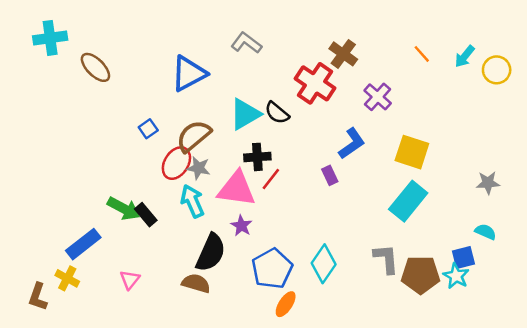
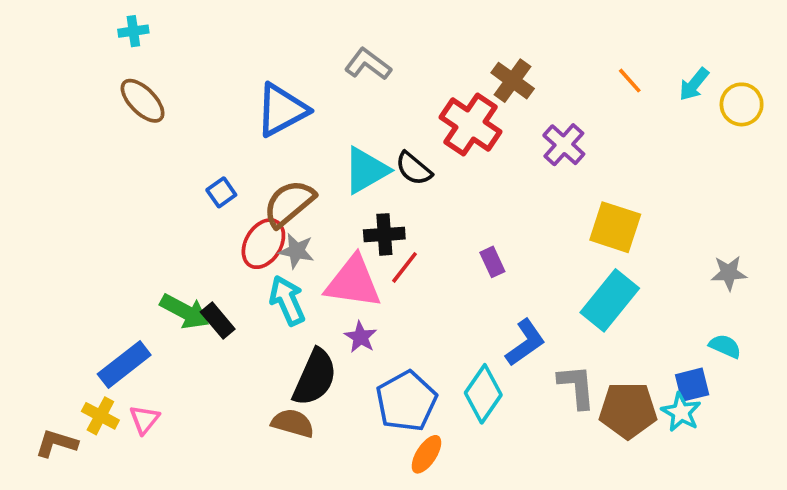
cyan cross: (50, 38) -> (133, 31), moved, size x0.6
blue L-shape: (352, 143) -> (525, 343), moved
pink triangle: (130, 280) -> (144, 419), moved
brown L-shape: (38, 297) -> (56, 443), turned 88

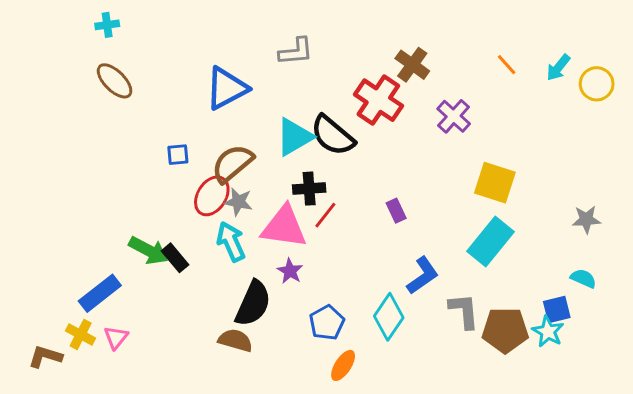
gray L-shape: (368, 64) -> (296, 51), turned 138
black semicircle: (414, 169) -> (333, 135), size x1.5
blue square: (221, 192) -> (178, 155), turned 30
blue pentagon: (406, 401) -> (327, 323), size x0.7

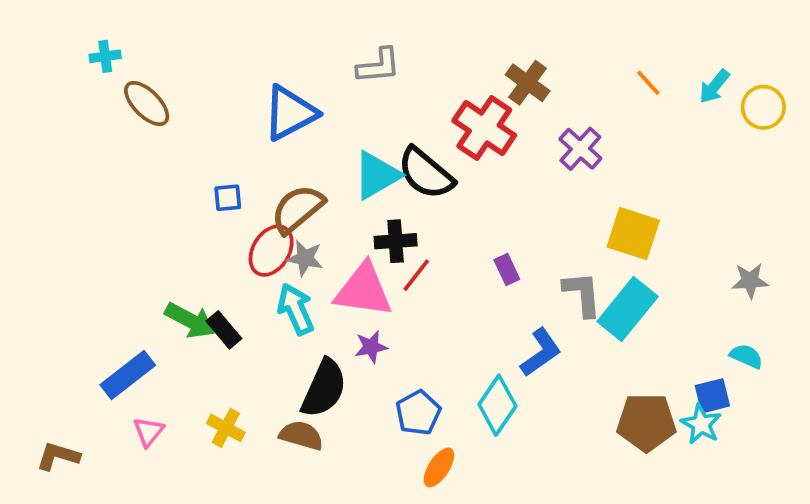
cyan cross: (107, 25) -> (105, 56), moved
purple star: (290, 271) -> (371, 347), turned 30
gray L-shape: (464, 311) -> (582, 294), moved
yellow cross: (81, 334) -> (226, 428), moved

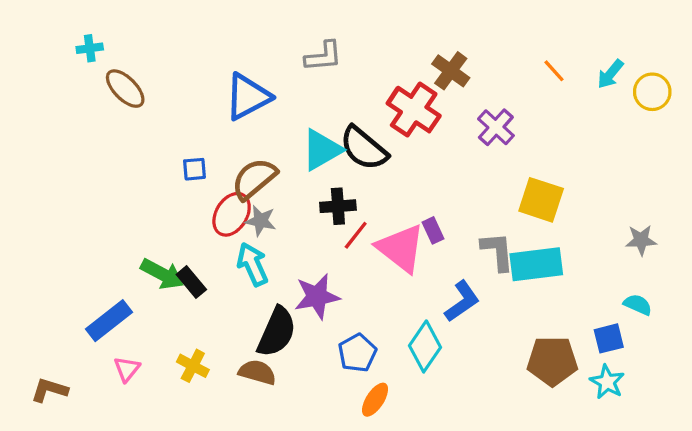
pink triangle: (364, 290) -> (401, 248), moved, turned 30
cyan rectangle: (628, 309) -> (536, 264), turned 44
purple star: (371, 347) -> (317, 296), size x1.6
cyan star: (701, 424) -> (607, 382), moved

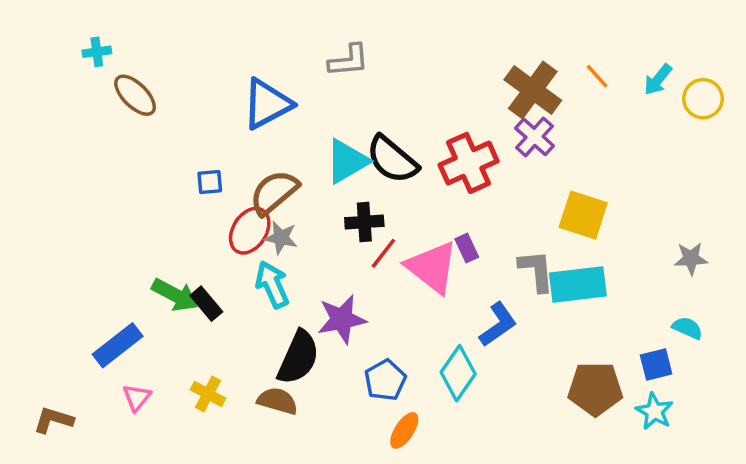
brown cross: (451, 71) -> (533, 90), moved, size x1.4
red cross: (414, 110) -> (469, 163), moved, turned 32

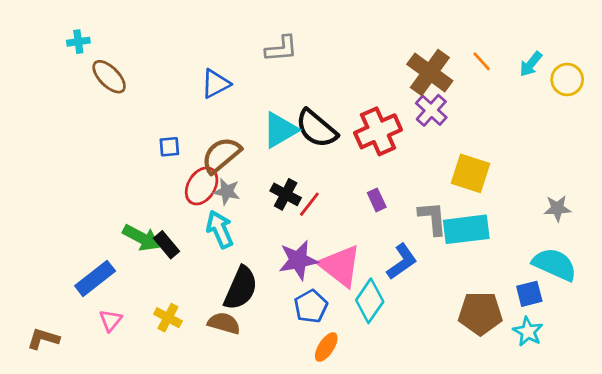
blue triangle: (267, 104) -> (216, 84), size x0.7
black cross: (364, 222) -> (286, 194), moved, turned 32
pink triangle: (432, 267) -> (340, 266), moved
purple star: (342, 319) -> (298, 260), moved
cyan semicircle: (687, 328) -> (555, 264), size x1.8

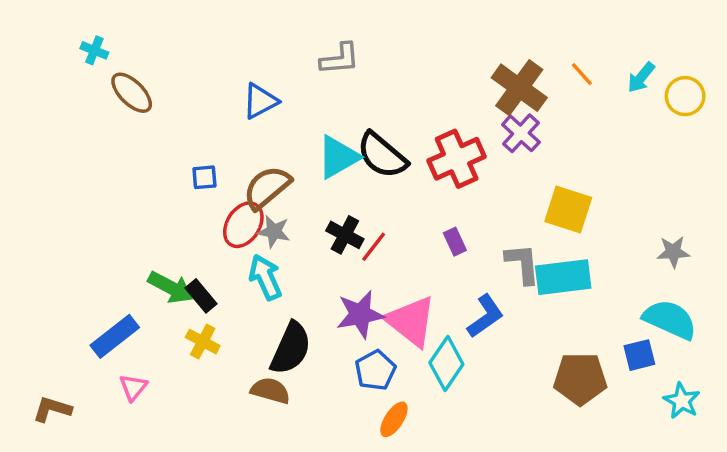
cyan cross: (78, 42) -> (94, 50), turned 30
yellow cross: (168, 318) -> (203, 342), moved
cyan star: (528, 332) -> (682, 401), moved

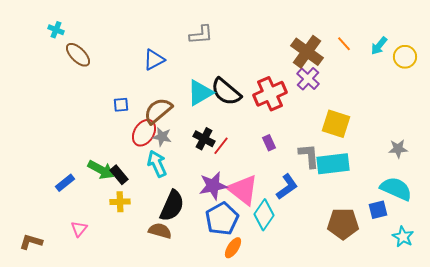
blue rectangle: (115, 336) -> (65, 183), moved, size x0.7
yellow cross: (203, 342) -> (120, 202), turned -30
blue pentagon: (375, 370) -> (222, 219), size x1.4

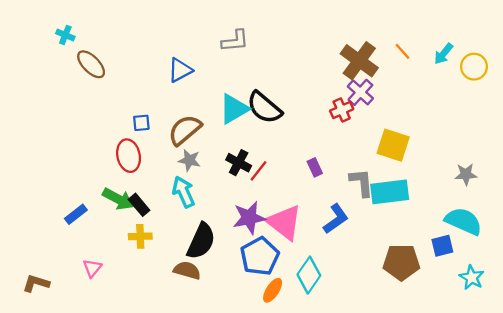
red cross: (270, 94) -> (342, 110), moved, size x0.6
red ellipse: (144, 133) -> (129, 156), moved, turned -44
cyan diamond: (264, 215) -> (309, 275), moved

